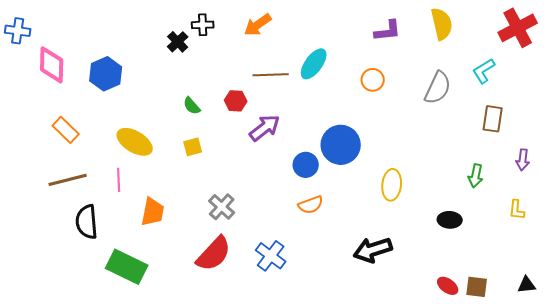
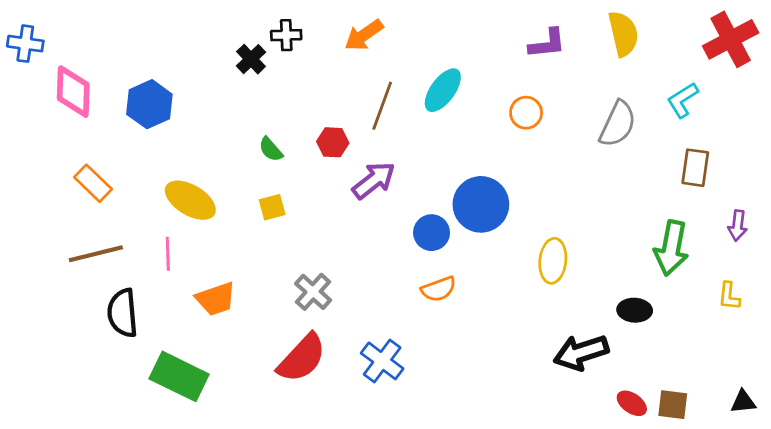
brown line: (271, 75) -> (382, 106), turned -68
green arrow: (476, 176) -> (671, 248), size x1.6
orange trapezoid: (153, 212) -> (216, 299), turned 60
black arrow: (373, 250) -> (581, 352), moved

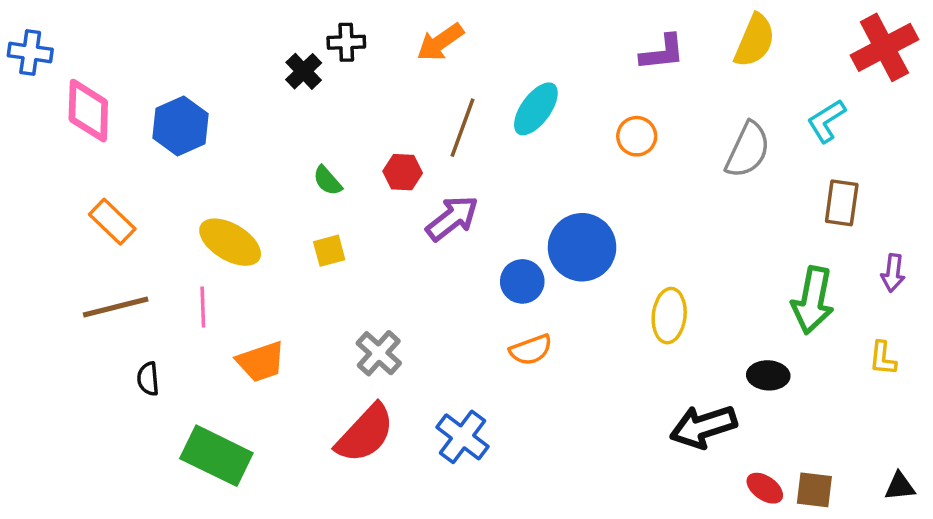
yellow semicircle: (623, 34) -> (755, 41), turned 36
black semicircle: (123, 313) -> (148, 379), size x0.6

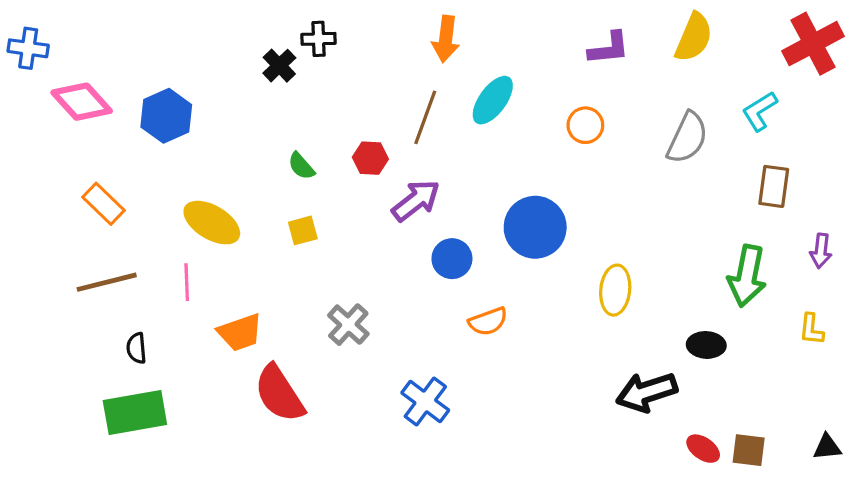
orange arrow: (440, 42) -> (446, 39), moved, turned -48
pink diamond: (88, 111) -> (82, 102), turned -44
blue circle: (522, 281) -> (452, 259), moved
red semicircle: (365, 433) -> (279, 394), moved, turned 104
green rectangle: (216, 456) -> (135, 412), moved, turned -36

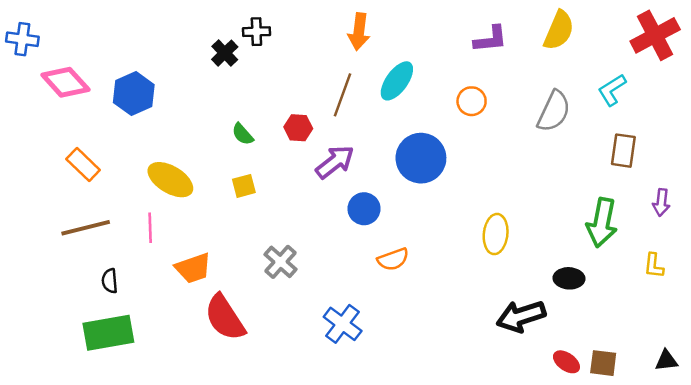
blue circle: (535, 227) -> (421, 158), moved

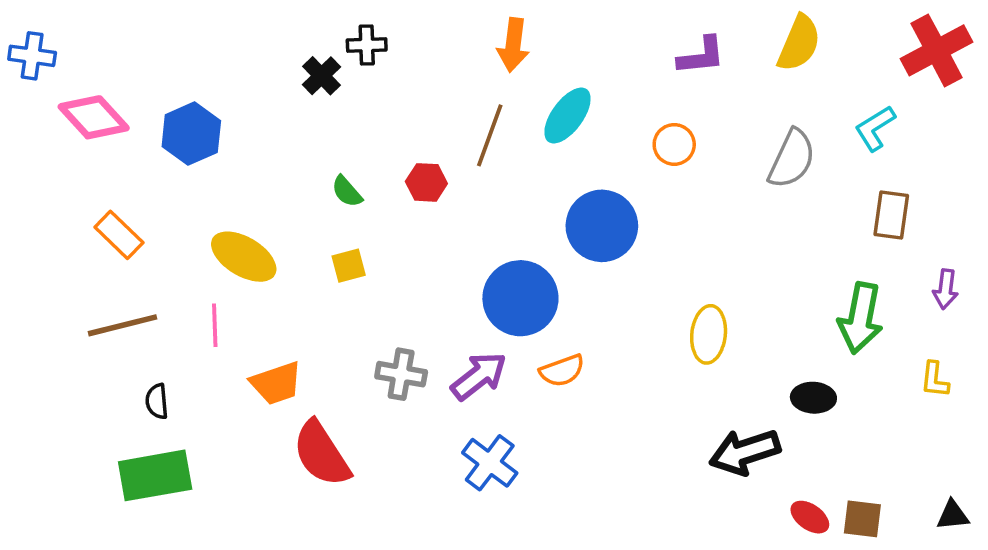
purple arrow: (335, 162) -> (479, 376), moved
blue circle: (364, 209) -> (520, 298), size x1.6
gray cross: (281, 262) -> (401, 374), turned -32

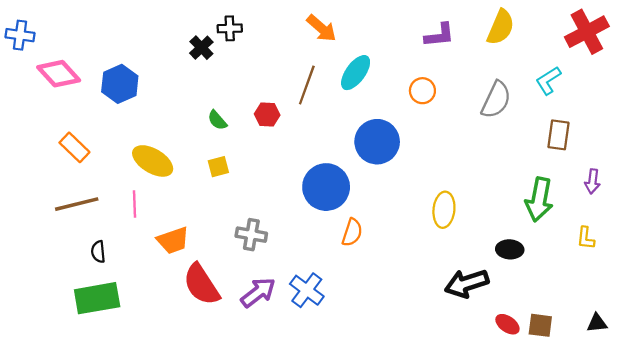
orange arrow: (513, 45) -> (322, 28), turned -56
orange semicircle: (562, 371) -> (352, 232), turned -52
purple arrow: (479, 376) -> (258, 292), moved

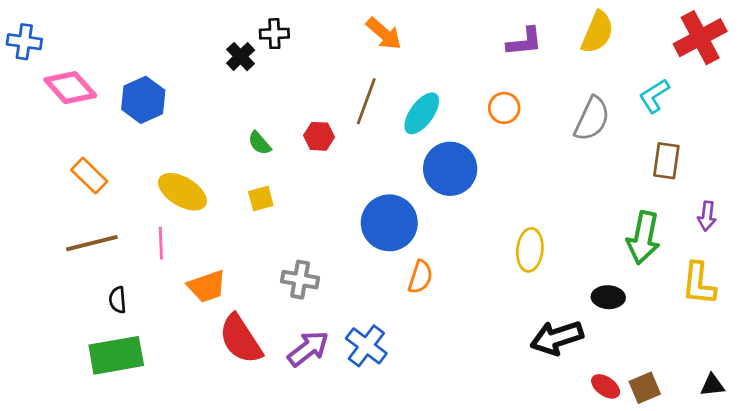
cyan ellipse: (356, 73) -> (422, 113), moved
yellow L-shape: (586, 238) -> (699, 284), size x1.6
brown square: (540, 325) -> (645, 388), turned -30

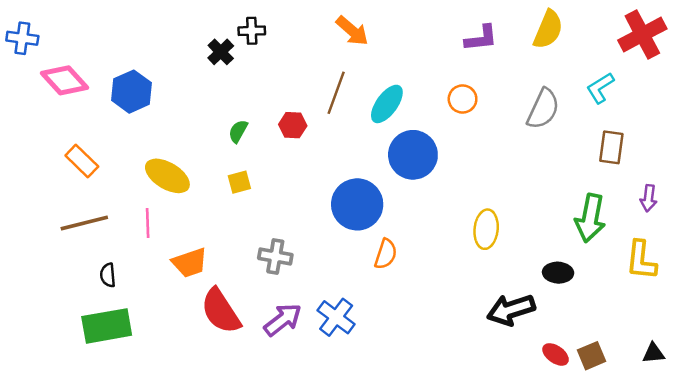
green semicircle: (260, 143) -> (238, 131), turned 70

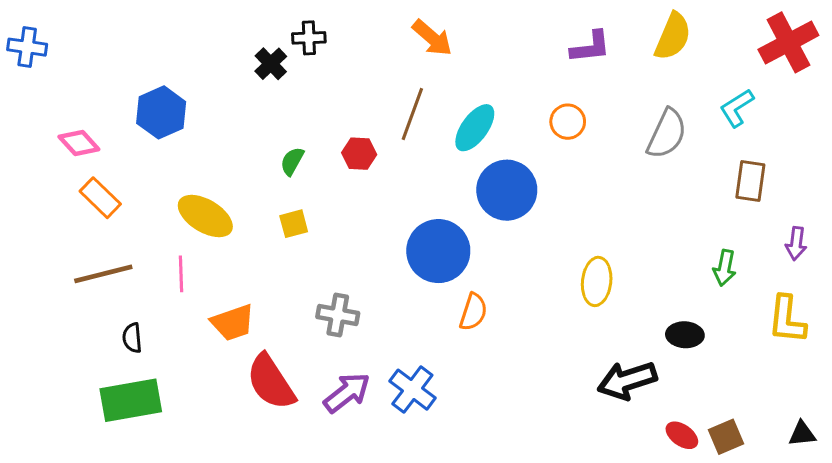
pink diamond: (64, 80) -> (79, 143), moved, size x0.7
green arrow: (590, 218) -> (725, 268), size x0.6

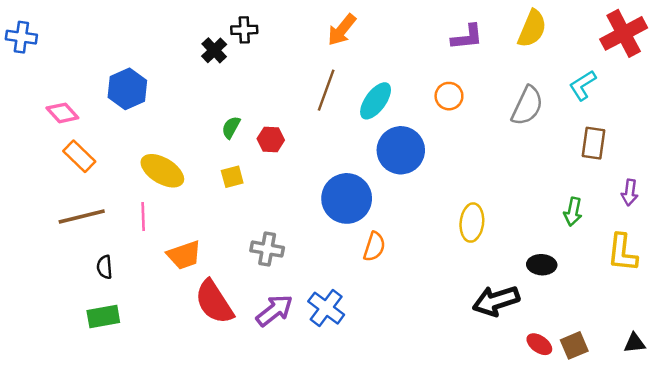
orange arrow: (432, 38) -> (342, 30), turned 88
red hexagon: (359, 154) -> (271, 139), moved
green rectangle: (131, 400) -> (103, 316), size x0.7

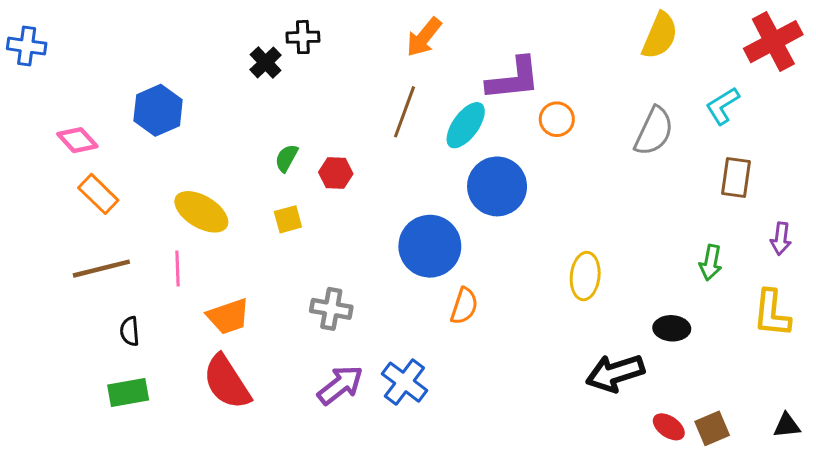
purple L-shape: (467, 37) -> (513, 79), moved, size x1.4
red semicircle: (214, 302) -> (227, 382), moved

